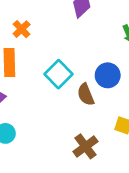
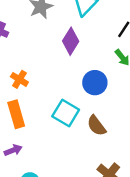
blue circle: (108, 75) -> (95, 83), moved

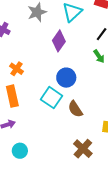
blue circle: (95, 83) -> (66, 78), moved

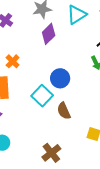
purple diamond: (59, 41) -> (49, 34), moved
brown cross: (83, 149) -> (51, 153), moved

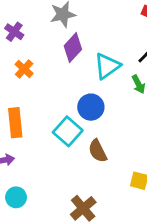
cyan triangle: (77, 15) -> (107, 66), moved
orange cross: (13, 61) -> (24, 69), moved

